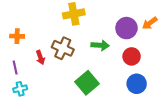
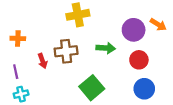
orange arrow: (150, 23) -> (158, 24), turned -112
brown cross: (63, 48) -> (66, 51), turned -30

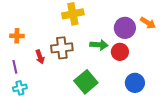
red circle: (139, 60) -> (120, 52), moved

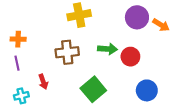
purple circle: (125, 28) -> (137, 17), moved
red arrow: (40, 57) -> (43, 82), moved
purple line: (15, 67) -> (17, 63), moved

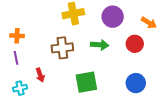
purple circle: (137, 17) -> (113, 17), moved
red circle: (130, 57) -> (135, 44), moved
green square: (93, 89) -> (86, 82), turned 30

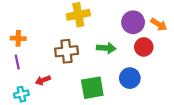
purple circle: (113, 17) -> (133, 22), moved
red arrow: (40, 75) -> (43, 80), turned 88
blue circle: (136, 83) -> (130, 78), moved

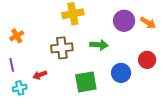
orange cross: (18, 38) -> (17, 36), turned -32
red circle: (144, 47) -> (147, 60), moved
purple line: (17, 62) -> (12, 65), moved

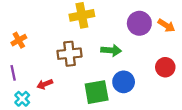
blue circle: (121, 73) -> (124, 82), moved
cyan cross: (20, 88) -> (22, 99), turned -32

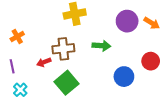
blue circle: (124, 82) -> (124, 77), moved
red arrow: (45, 84) -> (44, 62), moved
green square: (97, 92) -> (66, 83), moved, turned -30

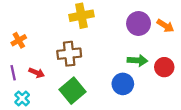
green arrow: (101, 46) -> (137, 60), moved
red arrow: (44, 62) -> (37, 73), moved, turned -136
blue circle: (124, 77) -> (123, 84), moved

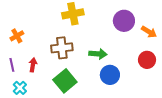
orange arrow: (165, 26) -> (149, 32), moved
green arrow: (137, 60) -> (98, 54), moved
red arrow: (37, 73) -> (33, 65), turned -104

